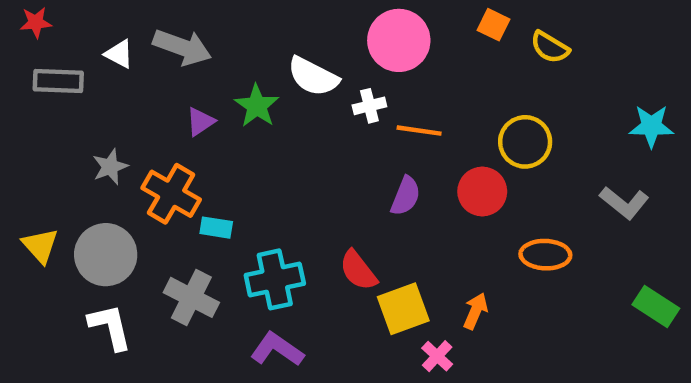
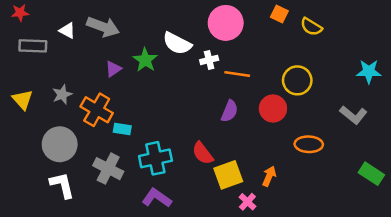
yellow triangle: (40, 246) -> (23, 100), moved

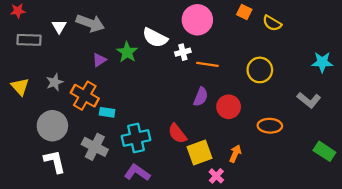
white triangle: (67, 31) -> (59, 26), turned 32
red circle: (273, 108) -> (229, 107), moved

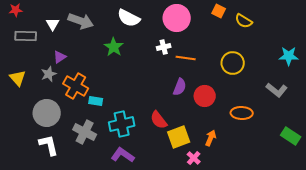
white semicircle: (155, 38) -> (129, 18), moved
purple triangle: (99, 60) -> (60, 57), moved

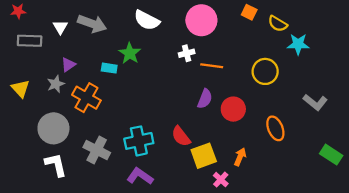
cyan star: (289, 56) -> (298, 44), moved
cyan rectangle: (96, 101) -> (109, 68), moved
orange ellipse: (242, 113) -> (275, 128), turned 65

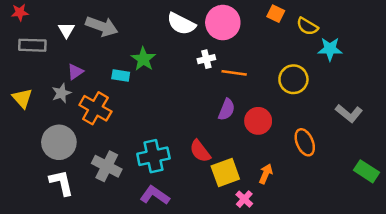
white semicircle: (147, 20) -> (181, 24), moved

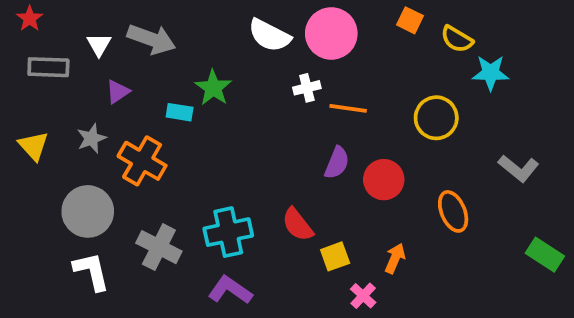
red star: (20, 12) -> (30, 18), turned -30
purple triangle: (75, 72) -> (118, 92), moved
yellow square: (225, 173) -> (335, 256), size x0.7

